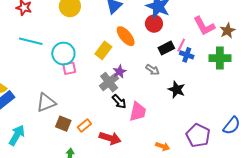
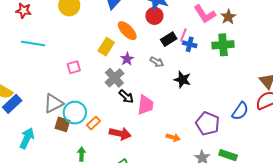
cyan circle: (63, 54) -> (75, 113), moved
purple star: (120, 72) -> (127, 59), moved
brown square: (63, 124) -> (62, 124), moved

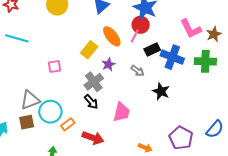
pink line: (183, 35) -> (135, 36), moved
blue cross: (190, 44) -> (172, 57), size x1.6
black arrow: (126, 96) -> (91, 102), moved
brown square: (62, 124) -> (27, 122), moved, turned -35

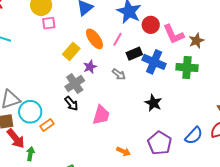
red circle: (141, 25) -> (151, 25), moved
pink square: (54, 67) -> (49, 23), moved
black star: (161, 91) -> (153, 103), moved
red arrow: (93, 138) -> (16, 139), moved, turned 30

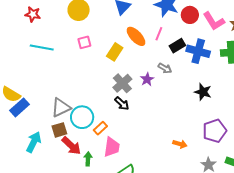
pink square: (49, 23) -> (84, 42), moved
purple star: (90, 67) -> (147, 79), moved
pink trapezoid: (101, 115) -> (112, 147), moved
purple pentagon: (160, 143) -> (215, 131), turned 30

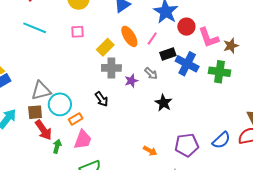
gray cross: (122, 83) -> (111, 68), moved, turned 30
black star: (203, 92) -> (163, 103), moved

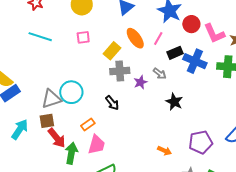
cyan circle: (60, 104) -> (71, 92), moved
green arrow: (57, 146) -> (71, 153), size x1.5

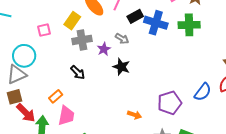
pink square: (83, 37) -> (44, 30), moved
cyan circle: (71, 92) -> (24, 56), moved
black star: (174, 102) -> (121, 67), moved

